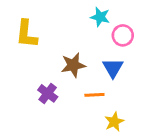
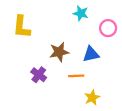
pink circle: (123, 35) -> (108, 28), moved
blue triangle: (113, 68) -> (91, 54), turned 48

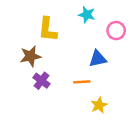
yellow L-shape: (22, 27) -> (48, 29), moved
brown star: (59, 52) -> (30, 56), moved

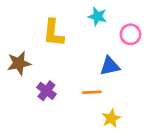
brown star: (30, 56) -> (19, 63), moved

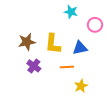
yellow L-shape: (53, 33) -> (53, 44), moved
brown star: (19, 63) -> (27, 42), moved

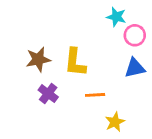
cyan star: (71, 12) -> (116, 17), moved
blue triangle: (80, 48) -> (135, 68), moved

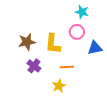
pink circle: (135, 35) -> (77, 32), moved
yellow star: (115, 122) -> (59, 86), moved

